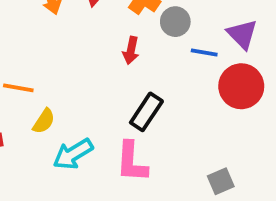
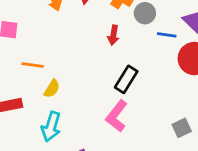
cyan arrow: (73, 154) -> (51, 127), moved, turned -40
pink L-shape: (132, 162) -> (117, 116), turned 36

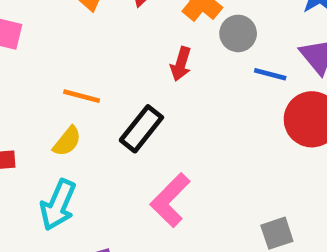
orange line: (33, 65) -> (82, 96), moved
black rectangle: (126, 79) -> (141, 129), moved

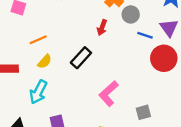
orange line: (82, 96) -> (38, 40), moved, turned -42
pink L-shape: (170, 200) -> (109, 93), moved

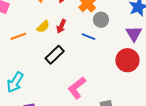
red arrow: (102, 27) -> (61, 26), moved
blue line: (145, 35) -> (88, 37), moved
yellow semicircle: (45, 61) -> (43, 27), moved

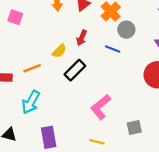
yellow semicircle: (43, 27) -> (59, 51), moved
orange line: (18, 36) -> (32, 68), moved

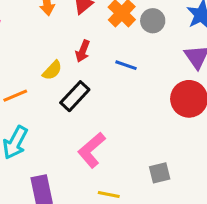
gray circle: (126, 30) -> (153, 21), moved
pink L-shape: (101, 107) -> (92, 150), moved

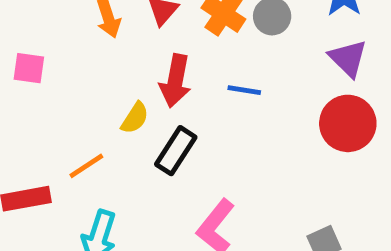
red arrow: (83, 51) -> (175, 81), size x1.5

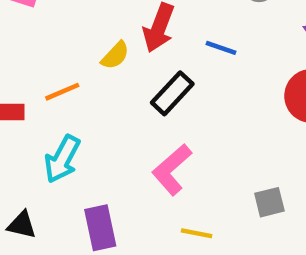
black rectangle: (176, 151) -> (172, 93), moved

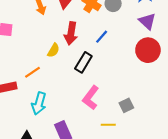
blue line: (221, 48) -> (102, 37), turned -56
gray square: (269, 202) -> (126, 105), moved

